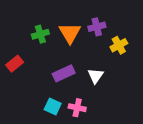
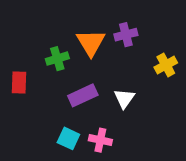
green cross: (40, 34) -> (57, 59), moved
yellow cross: (119, 45) -> (166, 65), moved
red rectangle: (15, 64) -> (19, 83), turned -49

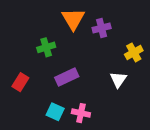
orange triangle: (91, 43) -> (73, 19), moved
red rectangle: (19, 83) -> (20, 82), moved, turned 30
white triangle: (124, 99) -> (118, 80), moved

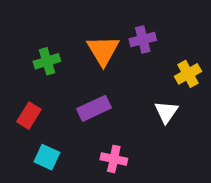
orange triangle: (73, 19) -> (103, 50), moved
green cross: (46, 47) -> (47, 61), moved
cyan square: (55, 112) -> (47, 157), moved

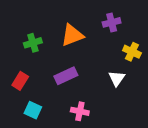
purple cross: (143, 40) -> (112, 22), moved
orange triangle: (103, 50) -> (72, 35), turned 40
yellow cross: (188, 74) -> (132, 52), turned -36

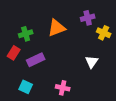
yellow cross: (132, 52) -> (104, 33), moved
purple rectangle: (66, 76) -> (36, 60), moved
red rectangle: (20, 81) -> (14, 53), moved

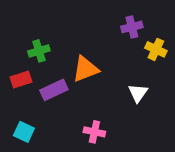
orange triangle: (57, 28) -> (85, 69), moved
red rectangle: (14, 53) -> (21, 79), turned 40
cyan square: (26, 87) -> (24, 132), moved

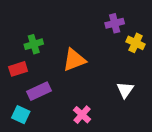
purple rectangle: (54, 90) -> (39, 91), moved
white triangle: (138, 93) -> (125, 90), moved
pink cross: (94, 132) -> (82, 115), turned 30

